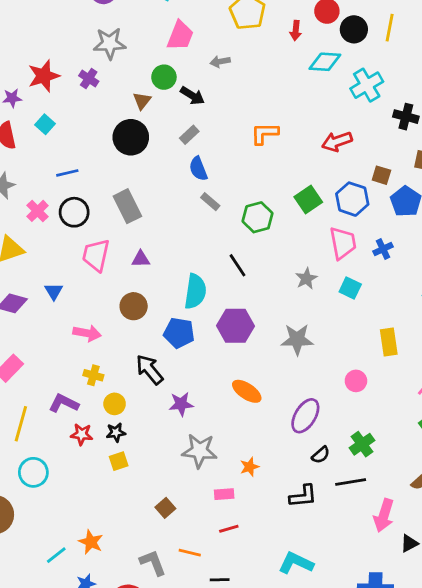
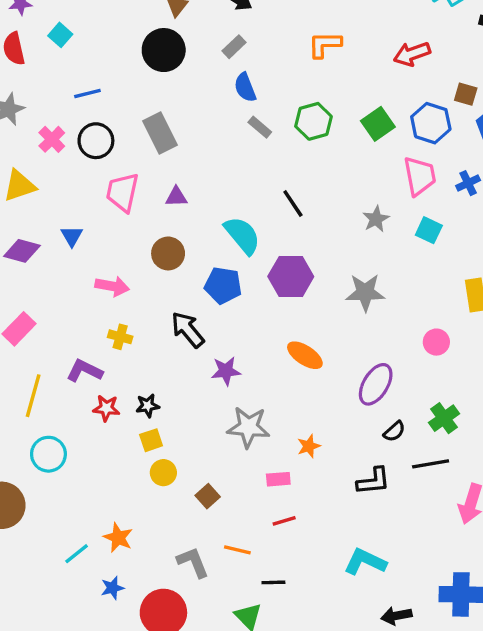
green hexagon: (257, 217) -> (313, 121), moved
cyan semicircle: (195, 291) -> (242, 235), turned -48
yellow circle: (115, 404) -> (163, 473), moved

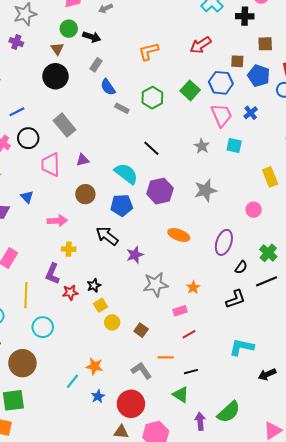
purple L-shape: (84, 371) -> (52, 274), turned -80

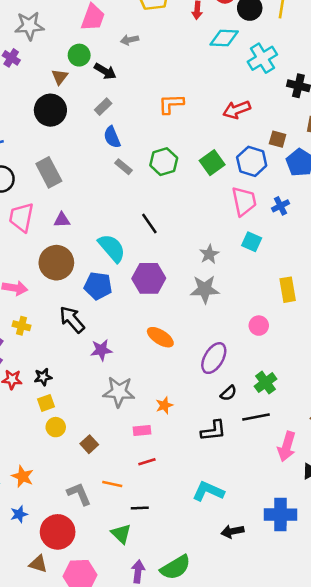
gray star: (202, 146) -> (209, 254), moved
brown circle: (85, 194) -> (56, 263), size x1.4

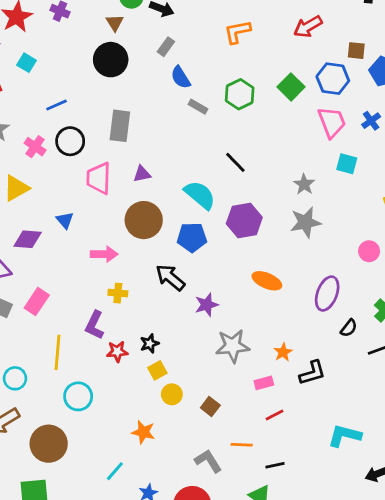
gray rectangle: (49, 172) -> (120, 126), turned 44
black L-shape: (213, 431) -> (312, 373), moved
orange star: (23, 476) -> (143, 432), moved

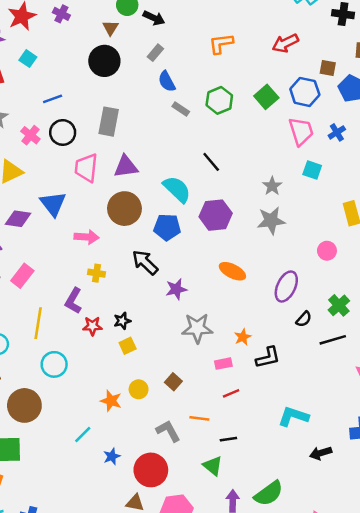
purple triangle: (142, 174) -> (126, 167), size x1.5
blue triangle: (65, 220) -> (53, 204), size x1.6
yellow circle: (172, 394) -> (139, 389), moved

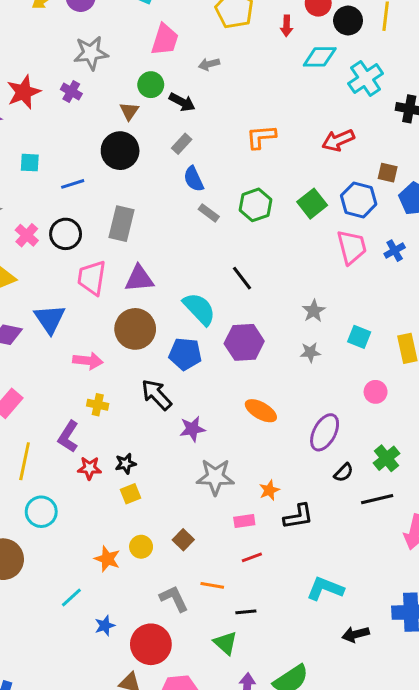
cyan square: (28, 59) -> (30, 163), moved, turned -35
blue line: (53, 99) -> (73, 184), moved
cyan square: (312, 170) -> (359, 337), moved
gray star: (271, 221) -> (310, 352), size x0.6

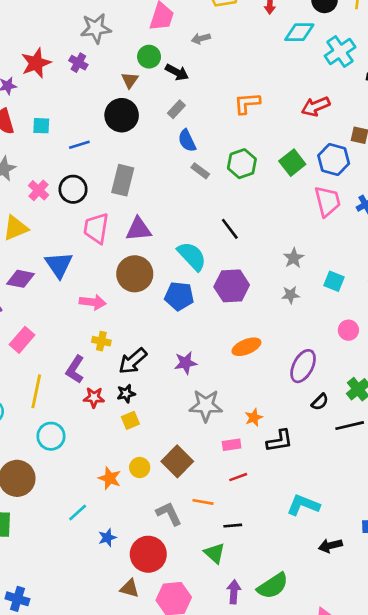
black arrow: (157, 395) -> (133, 361), moved, turned -88
orange ellipse: (261, 411) -> (246, 347), turned -52
brown square: (183, 540) -> (177, 461), size x1.6

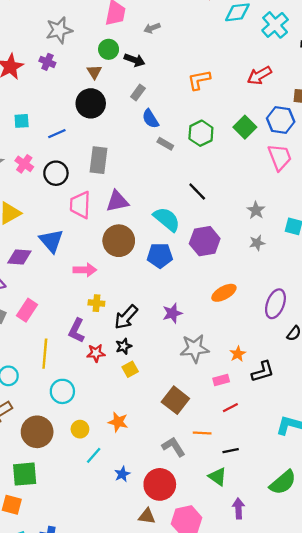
pink cross: (39, 190) -> (24, 164), moved
yellow circle: (140, 467) -> (80, 429), moved
green semicircle: (273, 586) -> (283, 482), moved

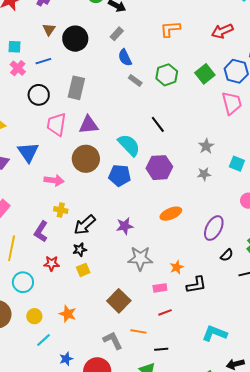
brown triangle: (94, 72) -> (49, 29), moved
pink cross: (24, 164) -> (18, 68), moved
red star: (96, 353) -> (52, 263), moved

